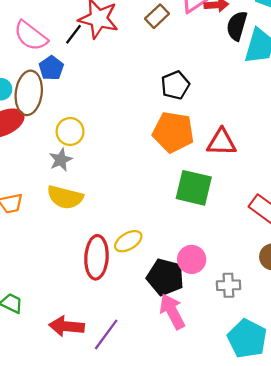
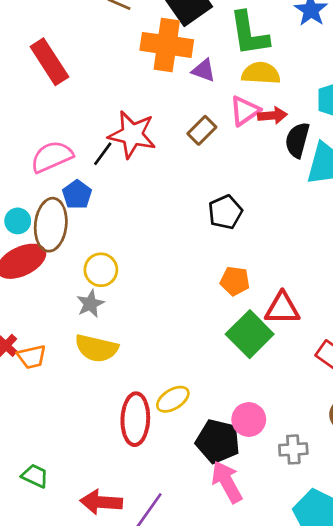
pink semicircle: (31, 36) -> (52, 157), turned 120
orange pentagon: (173, 132) -> (235, 281), moved, size x0.6
red triangle: (222, 142) -> (282, 308), moved
green square: (194, 188) -> (250, 334), turned 33

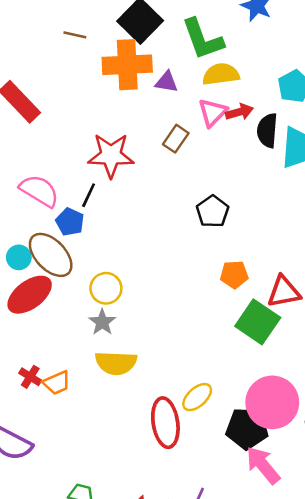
black line: (103, 154) -> (89, 195), moved
pink semicircle: (52, 157) -> (39, 191), turned 66
brown ellipse: (51, 225) -> (51, 255), turned -39
pink circle: (249, 419) -> (272, 402), size x1.6

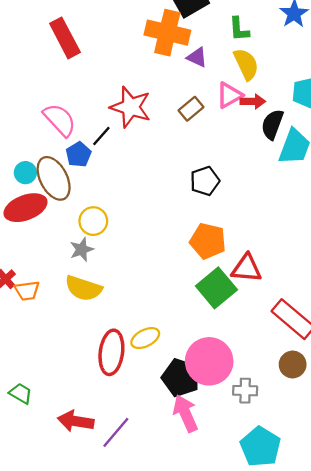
green L-shape: (203, 39) -> (239, 29), size x0.6
yellow semicircle: (221, 74) -> (246, 64), turned 56
orange pentagon: (234, 274) -> (208, 241), size x1.4

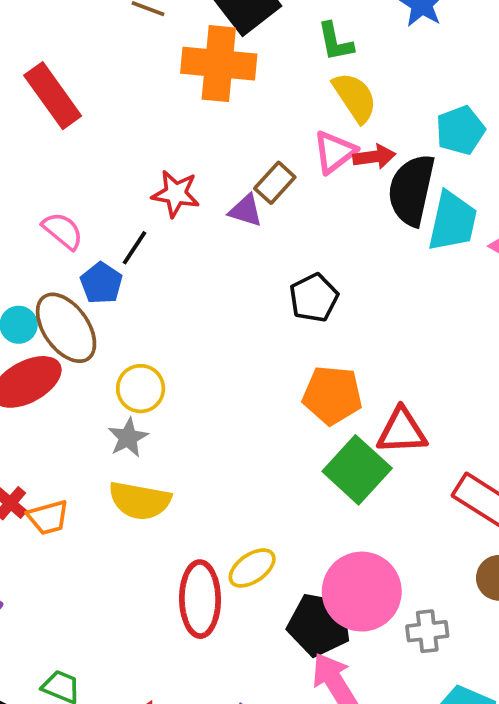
purple triangle: (197, 57) -> (246, 211), moved
red star: (131, 107) -> (176, 194), size x0.7
pink semicircle: (60, 120) -> (63, 231), size x0.7
black semicircle: (272, 124) -> (411, 190), size x1.4

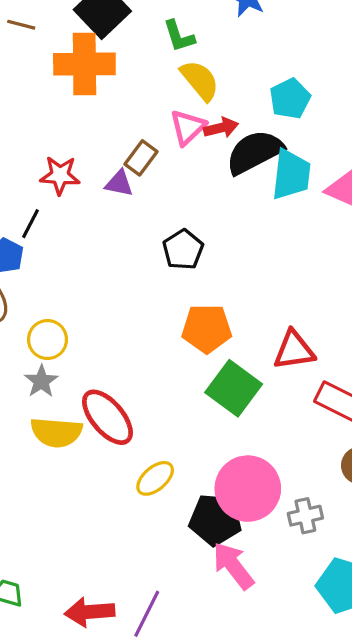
black semicircle: (411, 190) -> (255, 152), turned 56
red triangle: (402, 431) -> (294, 350), moved
red ellipse: (200, 599) -> (107, 417), moved, turned -34

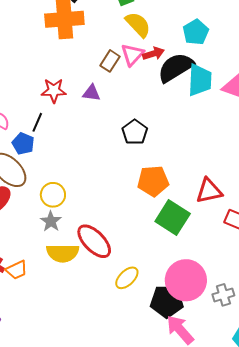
brown rectangle: (141, 158) -> (110, 61), moved

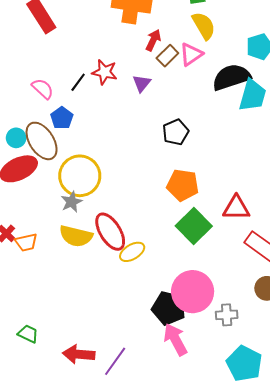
red arrow: (153, 54) -> (153, 40), moved, turned -60
purple triangle: (92, 93) -> (142, 83), turned 48
black line: (37, 122) -> (78, 82), moved
yellow circle: (53, 195) -> (80, 176), size x1.6
yellow ellipse: (127, 278) -> (132, 252), moved

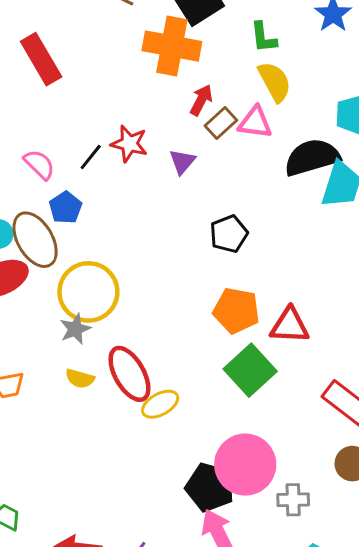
pink triangle: (191, 54) -> (255, 123), turned 40
red triangle: (236, 208) -> (290, 326), moved
yellow semicircle: (76, 236) -> (80, 379), size x0.6

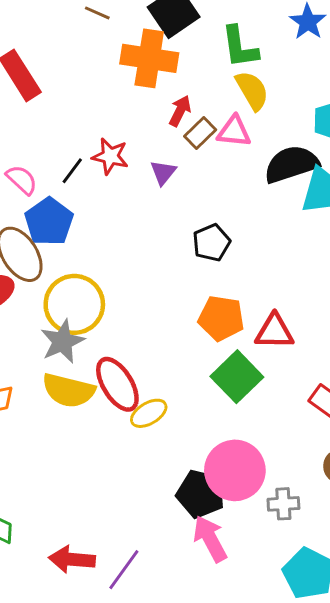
green L-shape: (263, 37) -> (240, 47), size x1.4
blue pentagon: (66, 208) -> (49, 222), size x1.5
gray star: (75, 329) -> (62, 342), size x1.4
yellow semicircle: (80, 379) -> (69, 390), size x1.8

